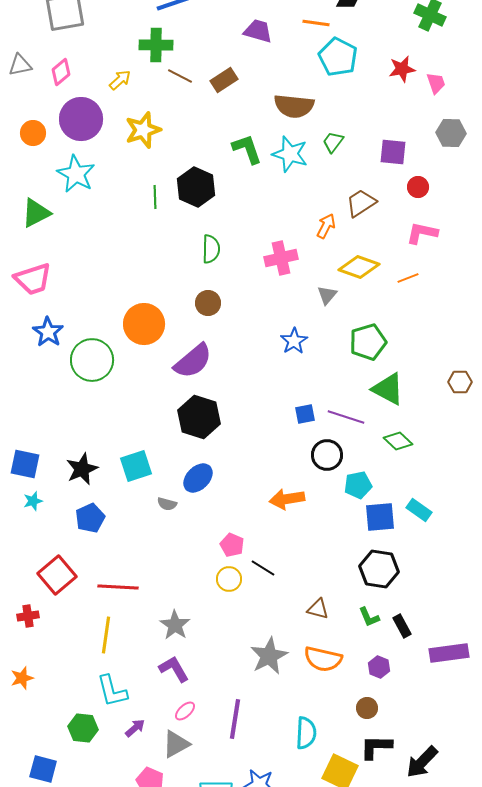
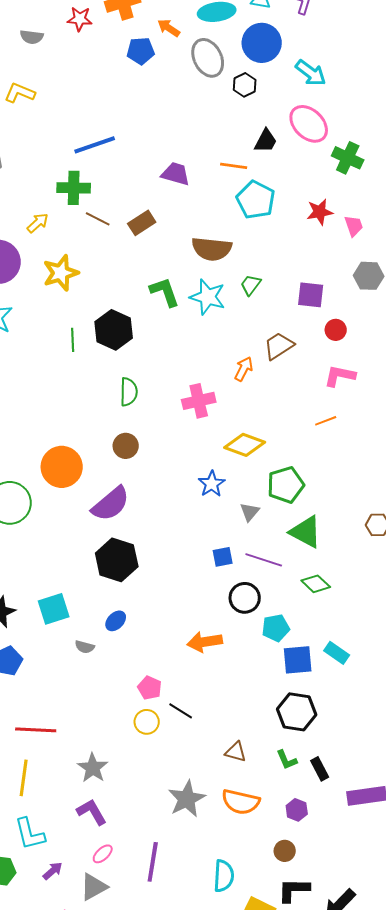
yellow diamond: (359, 267) -> (245, 445), moved
gray triangle: (327, 295) -> (250, 512), moved
blue ellipse: (198, 478) -> (116, 621), size x0.7

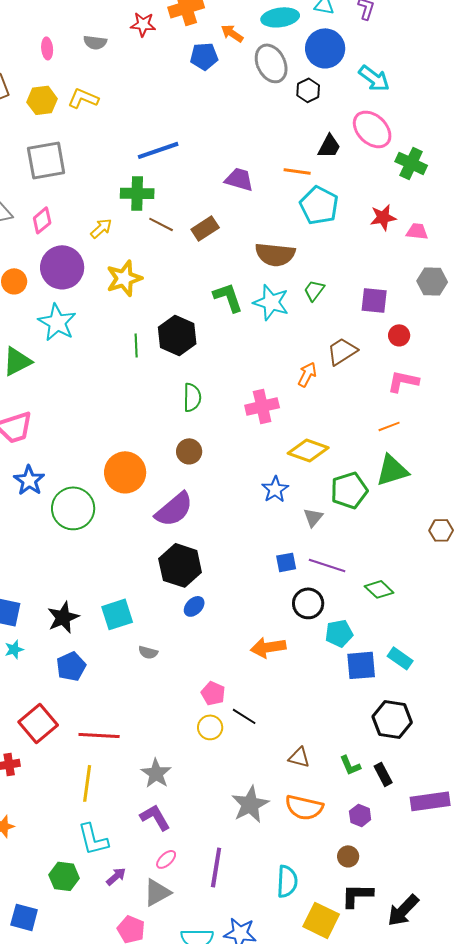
pink trapezoid: (354, 226) -> (417, 231), turned -65
green triangle: (306, 532) -> (392, 470), moved, turned -45
blue ellipse: (116, 621) -> (194, 606), moved
black hexagon: (297, 712) -> (392, 719), moved

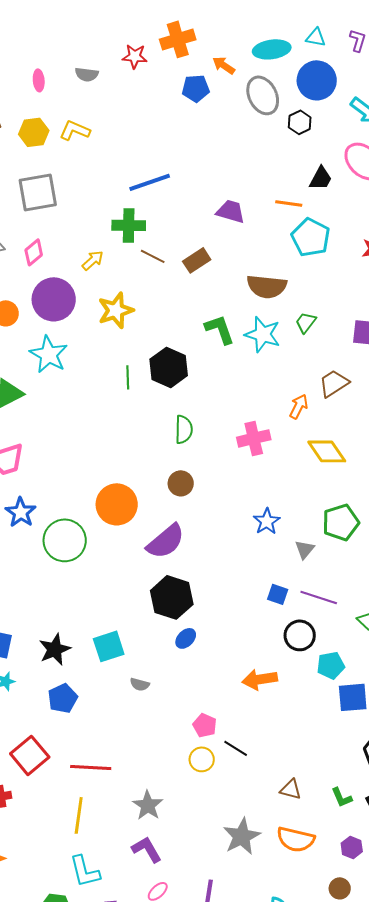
yellow diamond: (308, 450) -> (327, 451), moved, turned 36
blue square: (286, 562) -> (278, 594), turned 30

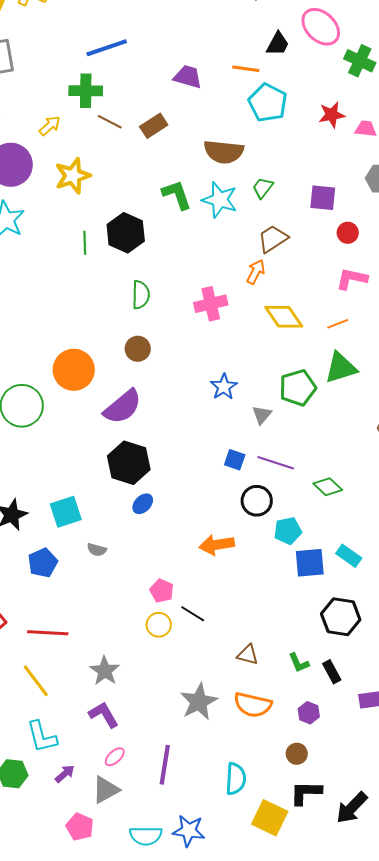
brown trapezoid: (334, 383) -> (273, 239), moved
blue pentagon: (63, 698) -> (43, 563), moved
yellow line: (79, 815) -> (36, 681), turned -45

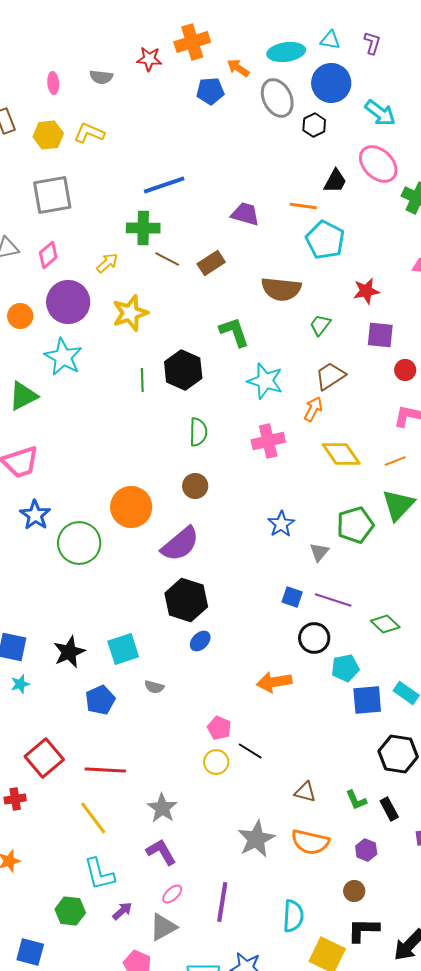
red star: (332, 115) -> (366, 291), moved
cyan star: (220, 200) -> (265, 381), moved
green triangle: (341, 368) -> (398, 505), turned -30

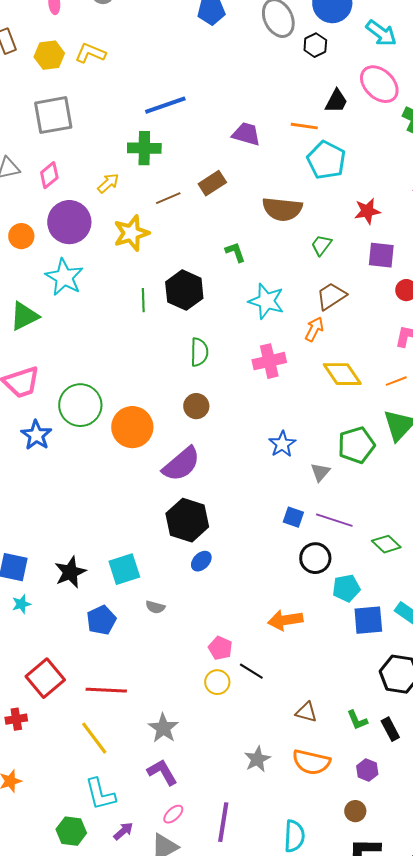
brown line: (167, 259) -> (168, 198), moved, turned -50
green L-shape: (234, 332) -> (235, 252), size x0.7
green circle: (79, 543) -> (80, 405), moved
orange arrow: (274, 682) -> (285, 620), moved
gray star: (256, 839) -> (257, 759), size x0.7

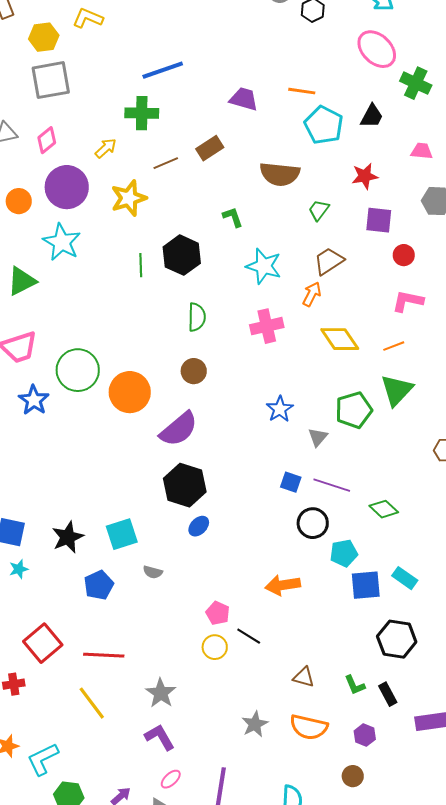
yellow hexagon: (49, 55) -> (44, 37), moved
black trapezoid: (336, 101) -> (372, 116), moved
cyan L-shape: (100, 794) -> (43, 759), moved, turned 78

